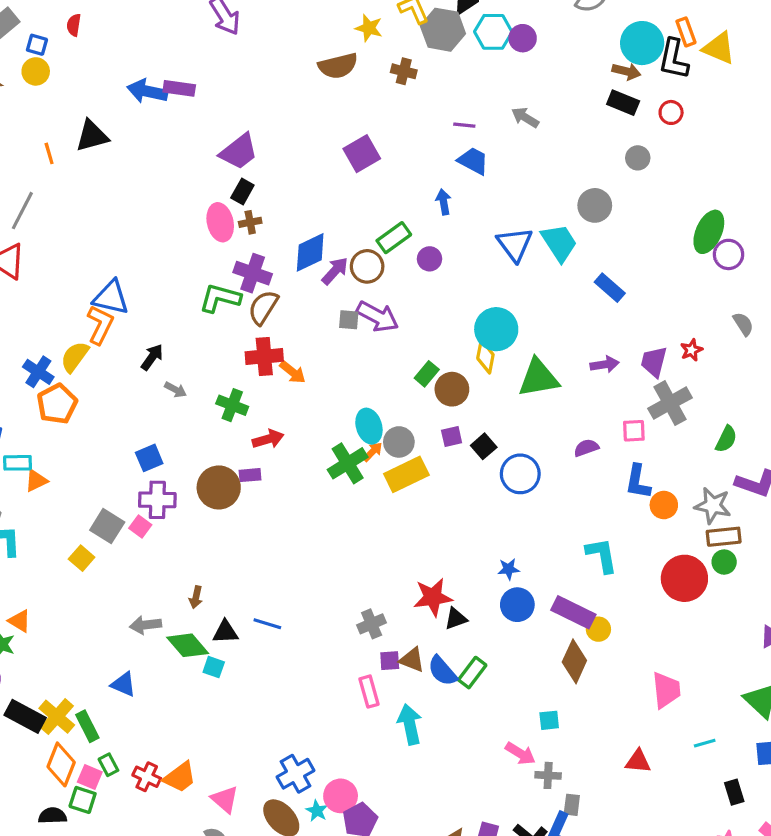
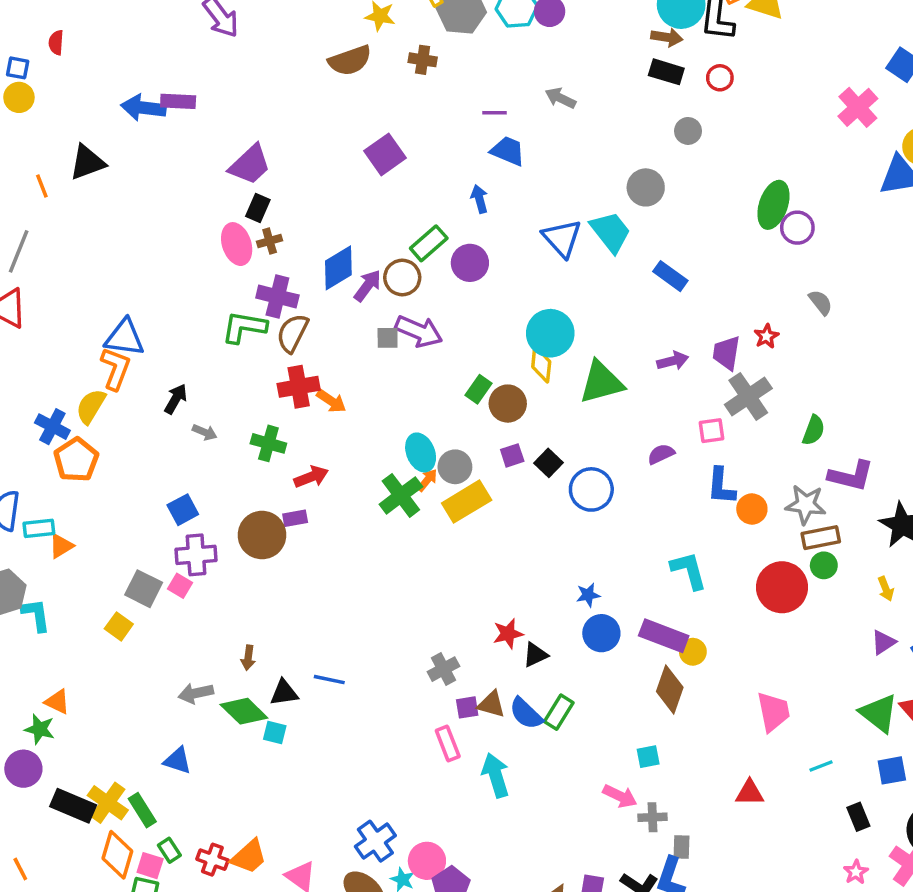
purple circle: (430, 259) -> (470, 263), size x1.4
red star: (433, 597) -> (508, 634), size x0.7

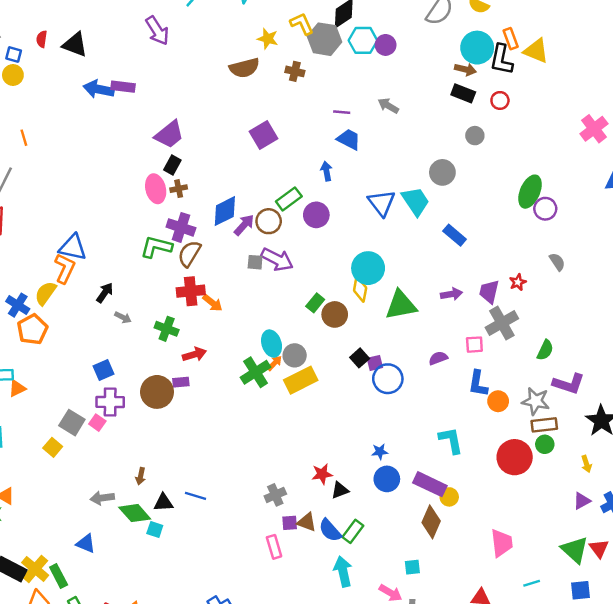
black triangle: (87, 162) -> (75, 45), moved, turned 36
purple square: (512, 455) -> (375, 363), moved
cyan arrow: (496, 775) -> (343, 571), moved

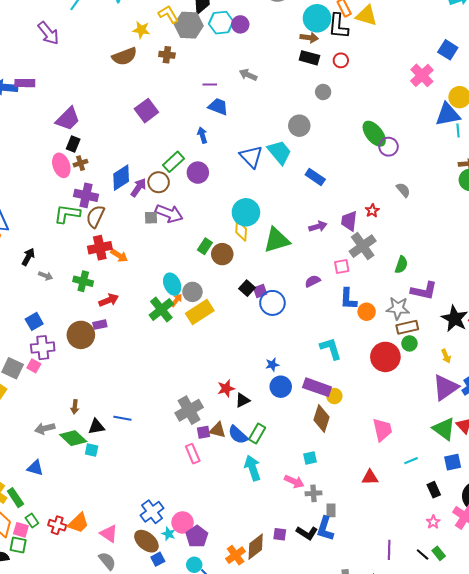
green ellipse: (530, 192) -> (374, 134), turned -56
gray cross: (275, 495) -> (189, 410), size x1.5
purple triangle: (582, 501) -> (445, 387), size x1.8

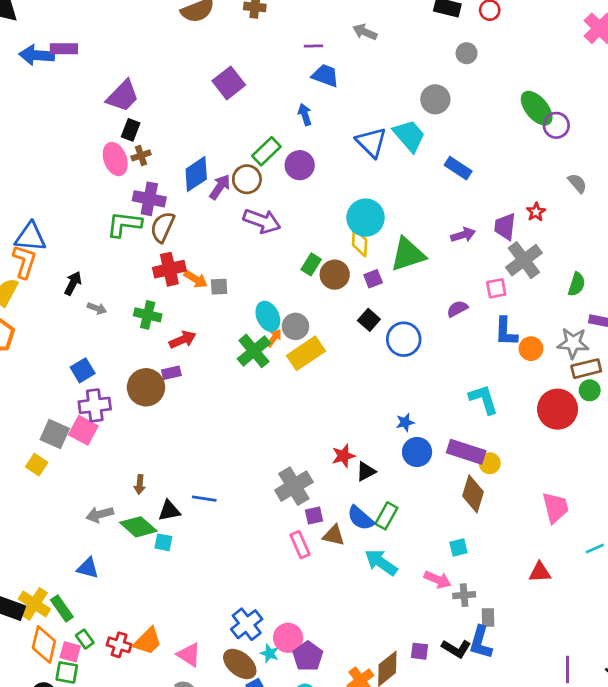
gray square: (151, 218) -> (219, 287), moved
purple square: (260, 291) -> (373, 279), moved
pink square: (34, 366) -> (83, 430), size x1.5
brown triangle: (218, 430) -> (334, 535), moved
cyan arrow: (253, 468) -> (381, 562), turned -35

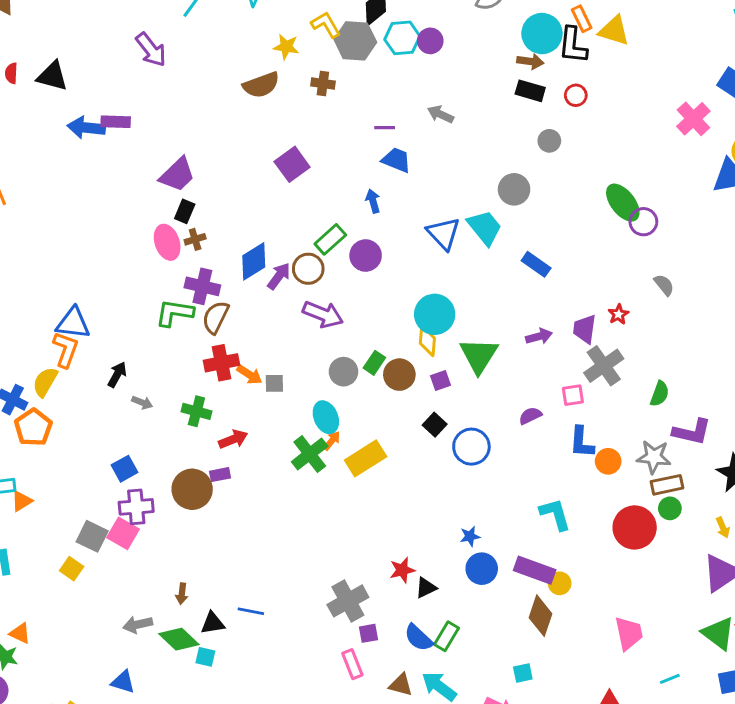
green triangle: (408, 254) -> (479, 355), turned -42
gray circle: (295, 326) -> (344, 372), moved
brown triangle: (334, 535) -> (401, 685), moved

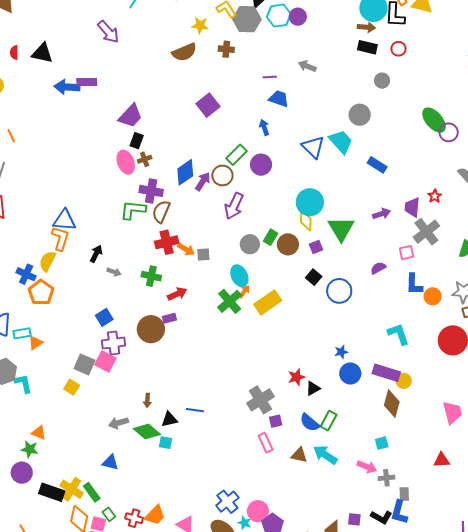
purple arrow: (323, 314) -> (234, 206), turned 96

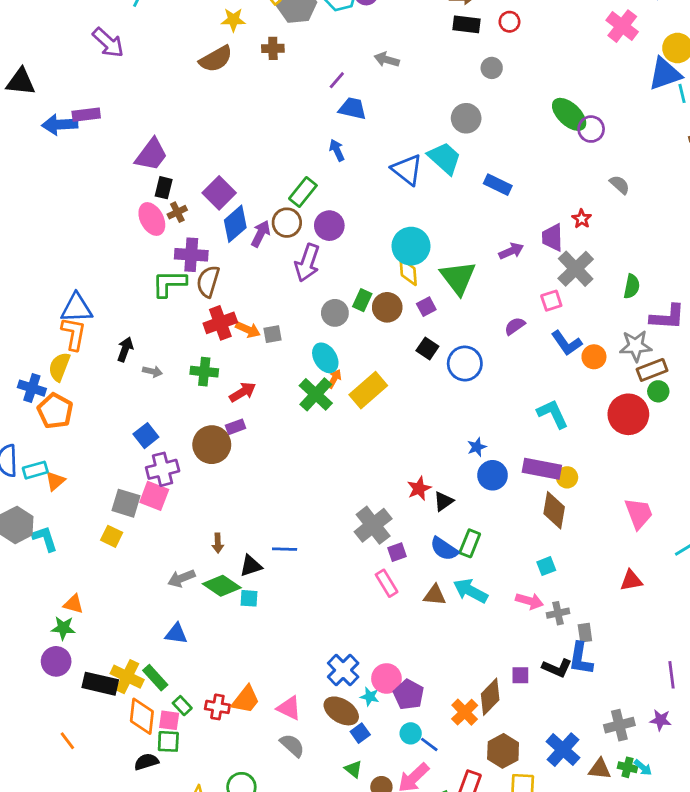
purple line: (270, 77) -> (337, 80), turned -40
purple square: (208, 105) -> (219, 193), moved
purple circle: (261, 165) -> (329, 226), moved
blue L-shape: (414, 284) -> (567, 343), turned -30

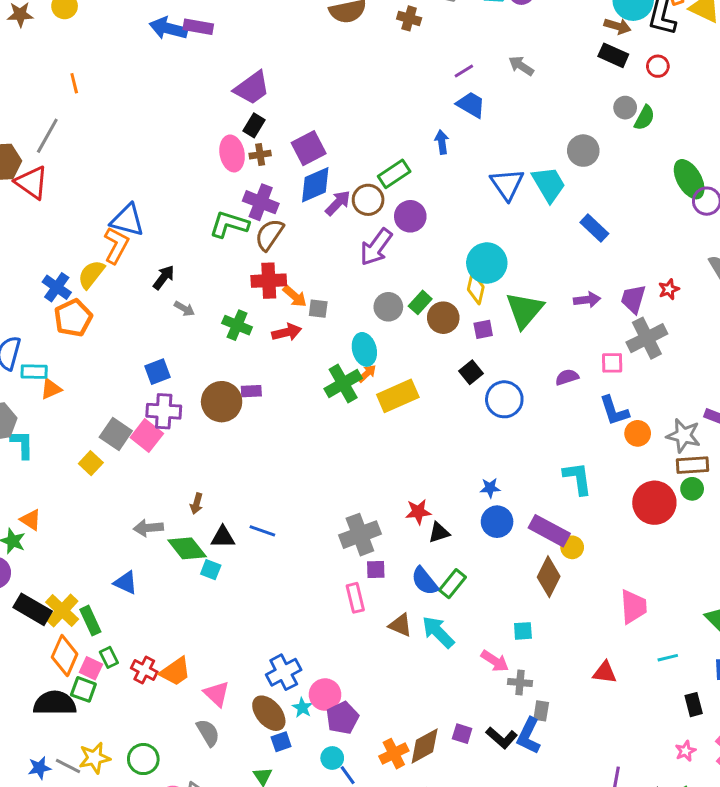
green semicircle: (632, 286) -> (644, 118), moved
red arrow: (243, 392) -> (287, 332), moved
black semicircle: (146, 762) -> (55, 703), size x1.6

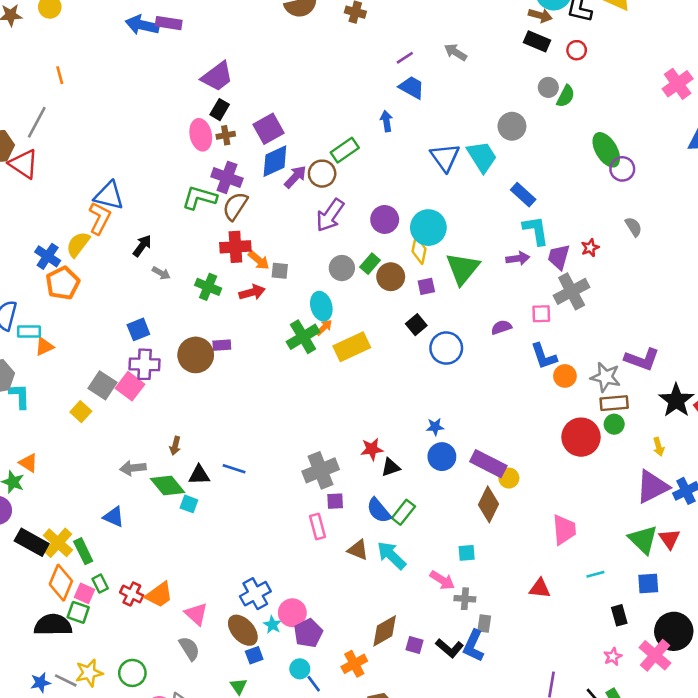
purple circle: (410, 216) -> (385, 219), moved
cyan L-shape: (578, 478) -> (536, 230), moved
brown diamond: (425, 746) -> (385, 631), moved

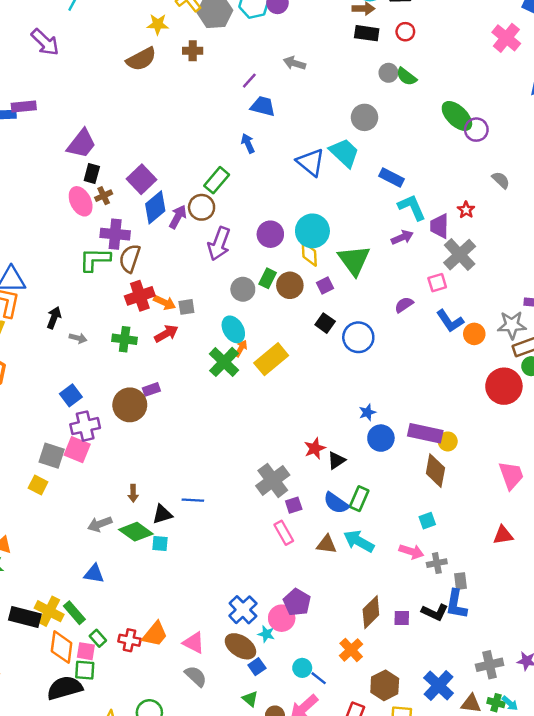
green semicircle: (566, 96) -> (406, 77), turned 115
purple pentagon: (308, 633) -> (297, 602), moved

